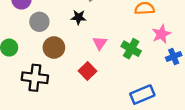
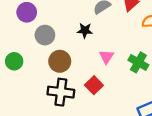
black cross: (35, 78) -> (61, 92), moved

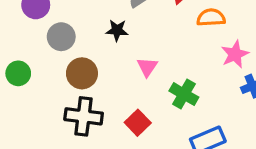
green cross: (138, 62) -> (184, 94), moved
red square: (94, 85) -> (138, 123), moved

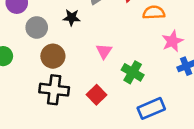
black star: (117, 30) -> (72, 18), moved

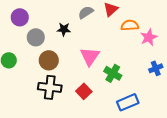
pink star: (172, 41) -> (149, 37), moved
pink triangle: (104, 51) -> (90, 56), size x1.5

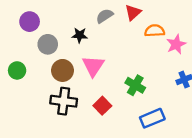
pink triangle: (90, 56) -> (93, 66), moved

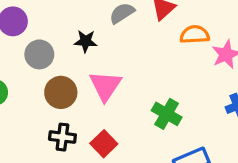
black cross: (64, 101) -> (62, 137), size x0.7
red square: (102, 106) -> (104, 144), moved

